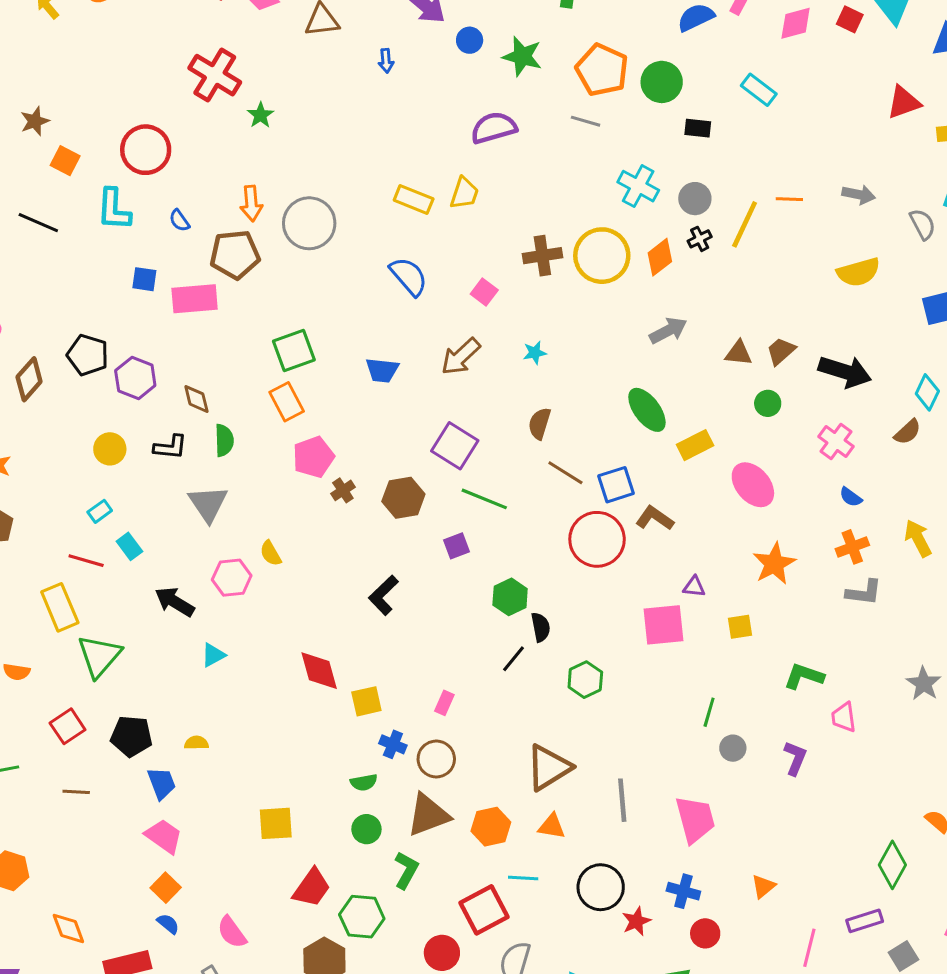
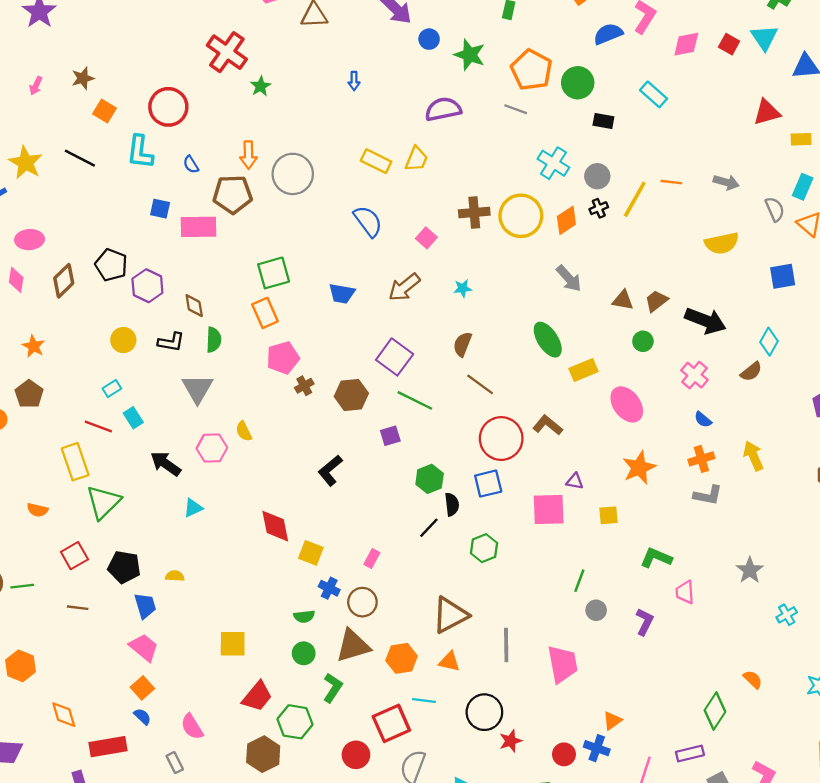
blue arrow: (386, 61) -> (354, 81), moved
gray arrow: (668, 331) -> (569, 278), turned 72
blue square: (616, 485) -> (488, 484), moved
yellow square: (366, 701) -> (311, 553), turned 30
blue cross: (683, 891) -> (597, 748), moved

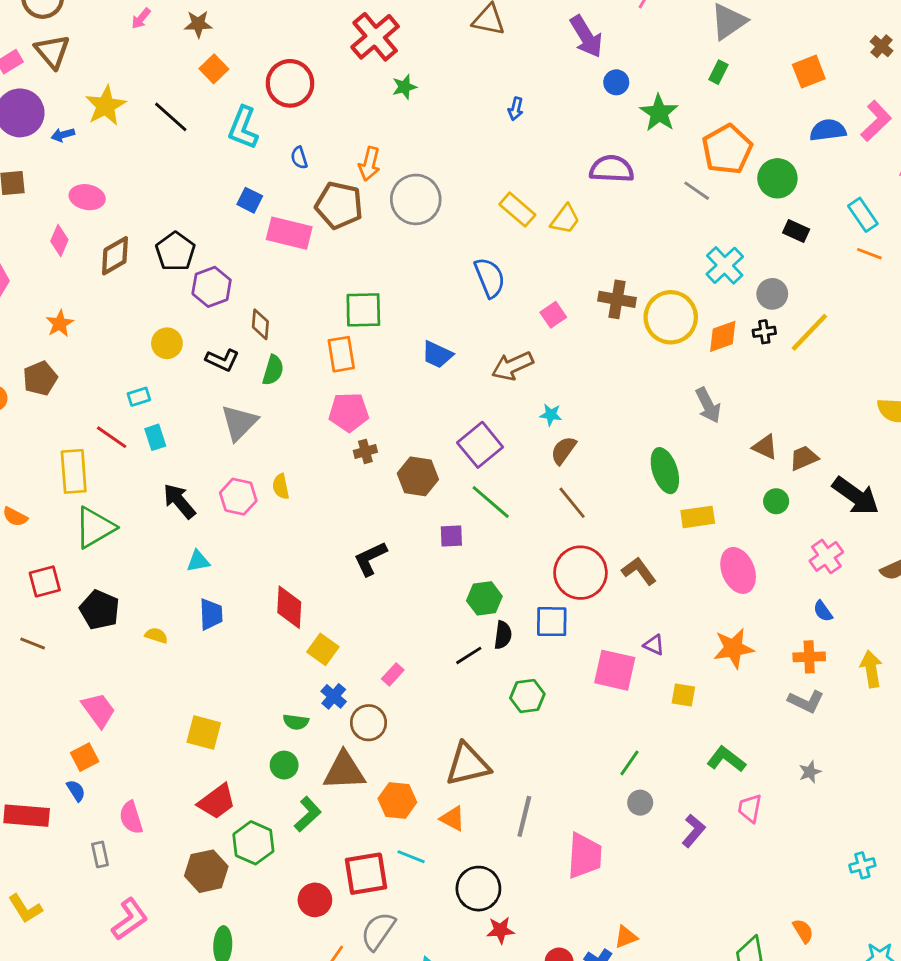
orange line: (671, 182) -> (869, 254), moved
cyan star: (463, 288) -> (551, 415), moved
gray star: (750, 570) -> (810, 772), moved, size x0.7
blue trapezoid: (145, 606) -> (211, 614), moved

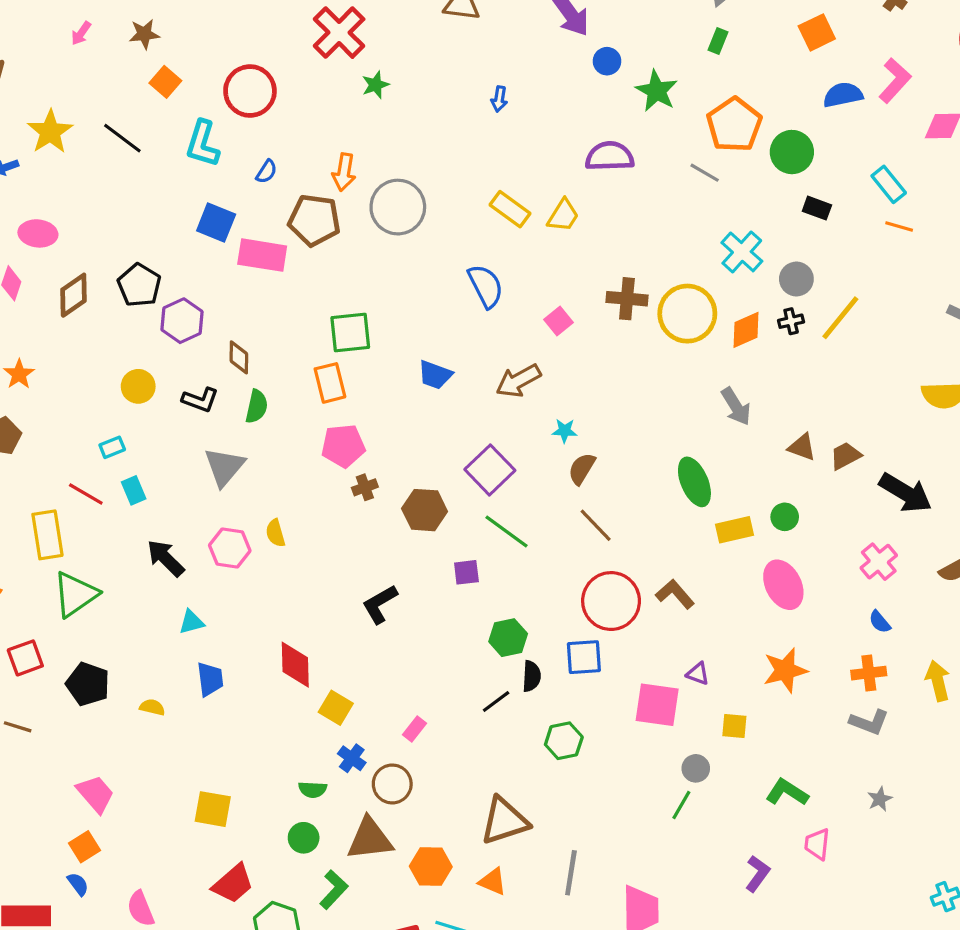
blue semicircle: (299, 158) -> (267, 172), turned -125
blue square: (250, 200) -> (216, 222), size x1.4
green circle: (776, 501) -> (785, 517), moved
gray circle: (640, 803) -> (696, 768), moved

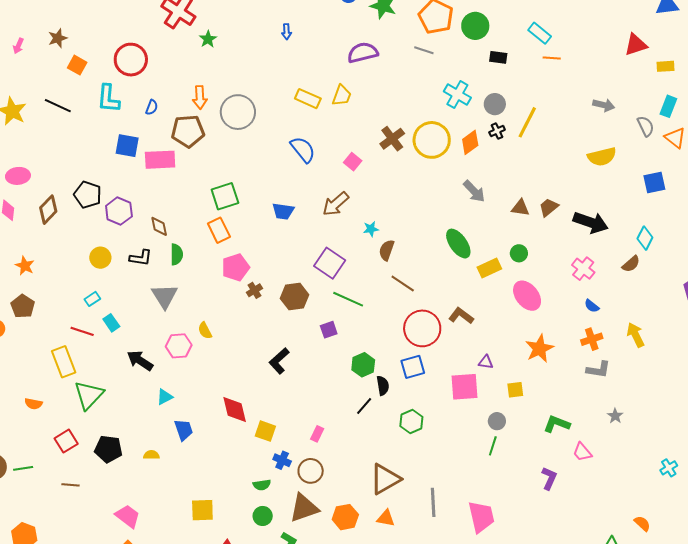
brown cross: (627, 299) -> (392, 139), turned -30
pink trapezoid: (817, 844) -> (582, 452), turned -35

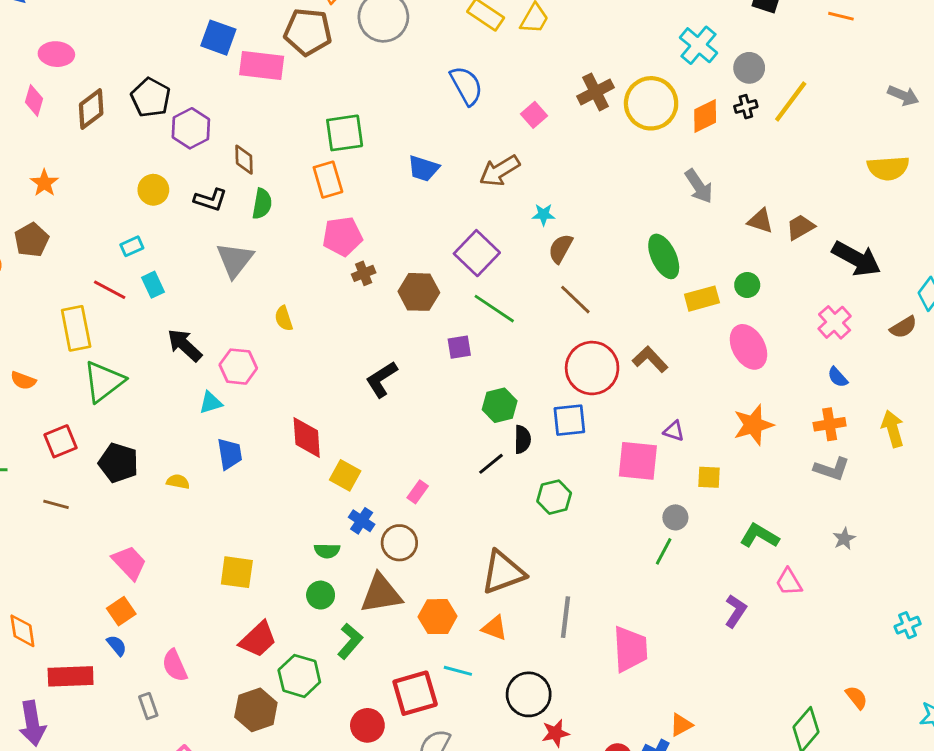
pink hexagon: (179, 346) -> (238, 367), moved

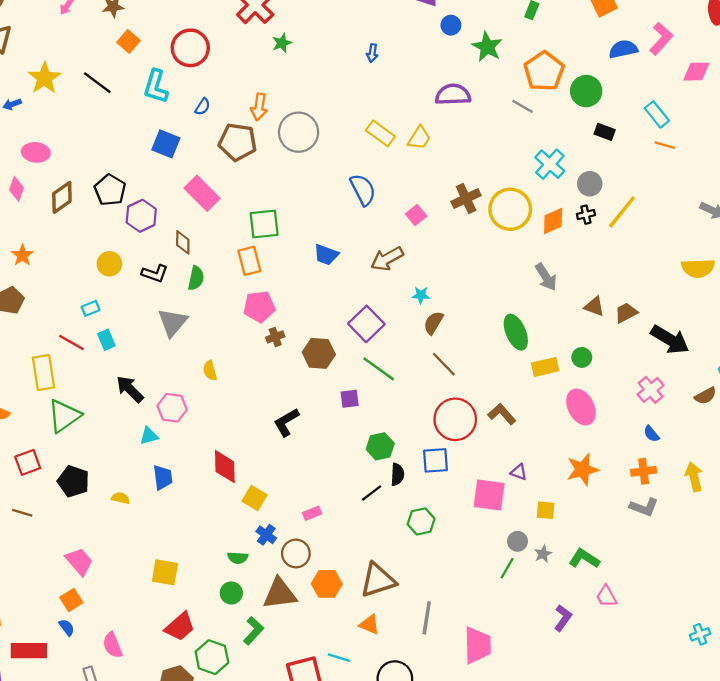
pink rectangle: (262, 66) -> (202, 193), moved, turned 36
pink rectangle: (418, 492) -> (312, 513), turned 30
gray star: (844, 539) -> (543, 554), moved
orange hexagon: (437, 617) -> (327, 584), moved

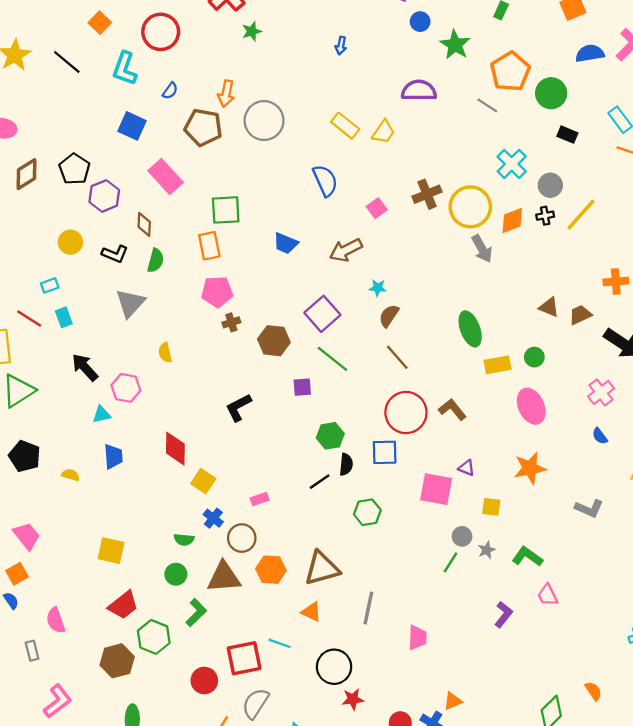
gray arrow: (546, 277) -> (482, 249), moved
orange cross: (644, 471) -> (616, 282), moved
pink trapezoid: (477, 645) -> (417, 638), size x0.7

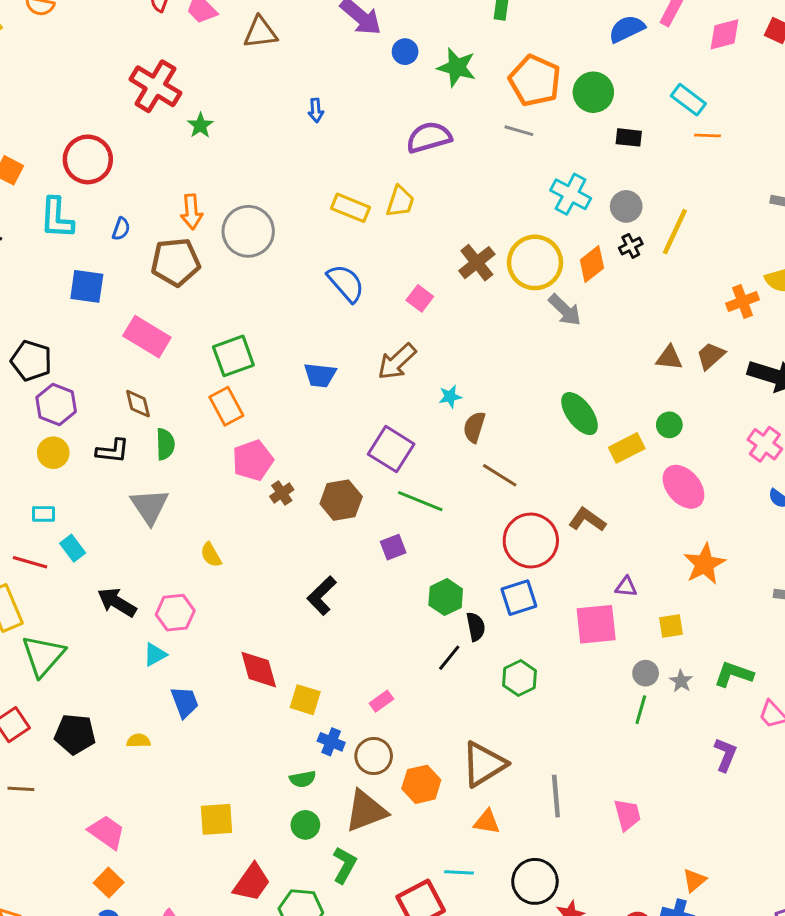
purple hexagon: (104, 196) -> (56, 405), moved
cyan rectangle: (50, 285) -> (43, 514), turned 36

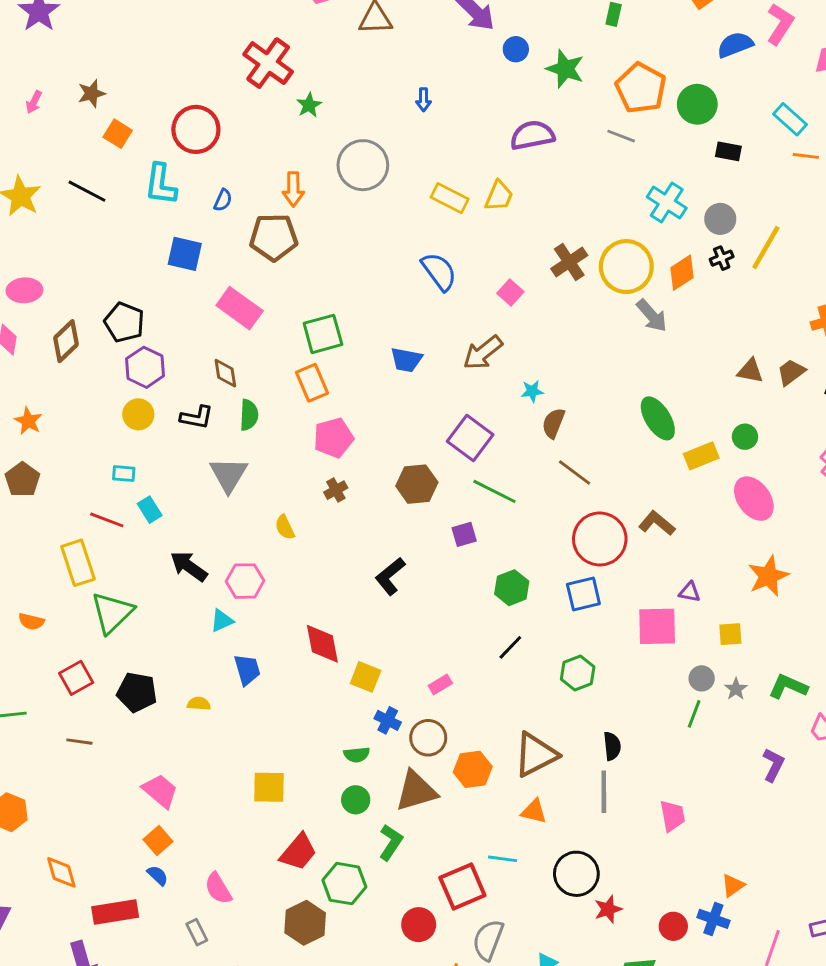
gray circle: (248, 231) -> (363, 165), moved
brown cross: (282, 493) -> (336, 490), moved
black semicircle: (476, 627) -> (612, 746), moved

